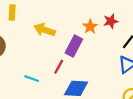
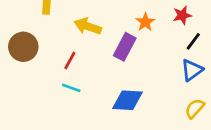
red star: (111, 21) -> (182, 15), moved
red line: (59, 67) -> (70, 60), moved

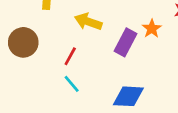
orange star: (145, 22) -> (152, 29), moved
cyan line: (71, 88) -> (72, 84), turned 30

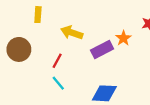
purple rectangle: (126, 42) -> (102, 49), turned 35

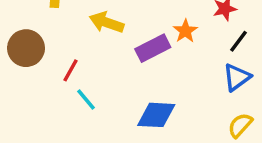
red line: (57, 61) -> (71, 70), moved

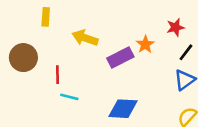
red line: (71, 70) -> (57, 75), turned -30
cyan line: (86, 100) -> (69, 97), turned -36

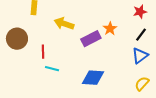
red star: (175, 27) -> (140, 12), moved

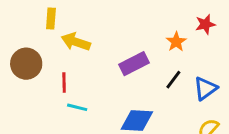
yellow arrow: (64, 24) -> (76, 42), moved
orange star: (110, 29) -> (176, 42), moved
black line: (141, 35) -> (173, 80), moved

